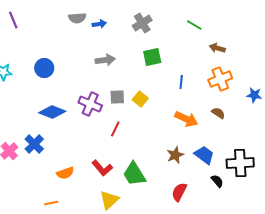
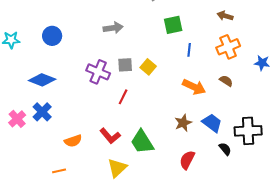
green square: (152, 57) -> (173, 25), moved
blue diamond: (52, 112) -> (42, 80), moved

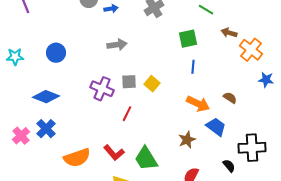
green square: (173, 25) -> (188, 39), moved
orange cross: (228, 47) -> (251, 50), moved, turned -30
blue trapezoid: (212, 123) -> (216, 127), moved
orange semicircle: (73, 141) -> (77, 158), size x1.5

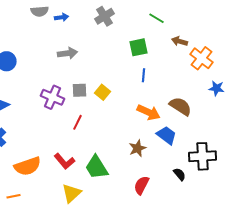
brown semicircle: (230, 98) -> (180, 106), size x1.6

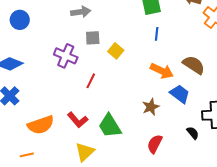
gray square: (80, 90) -> (93, 38), moved

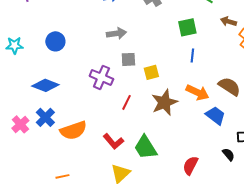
yellow square: (116, 51) -> (151, 72), turned 35
brown star: (151, 107) -> (164, 102), moved, size x1.5
orange semicircle: (41, 125) -> (73, 130), moved

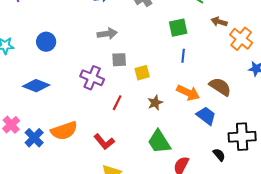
brown star: (164, 102) -> (155, 103), size x0.6
blue cross: (45, 117) -> (34, 138), moved
green trapezoid: (145, 147) -> (159, 142), moved

